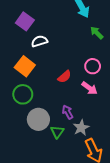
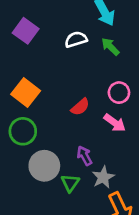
green arrow: (97, 33) -> (110, 47), moved
white semicircle: (39, 41) -> (76, 39), moved

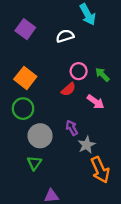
green arrow: (110, 47) -> (102, 75), moved
pink circle: (119, 93) -> (79, 71), moved
green triangle: (70, 183) -> (34, 163), moved

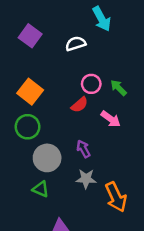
gray star: (87, 145) -> (86, 179), moved, turned 30
green triangle: (34, 163) -> (41, 189), turned -42

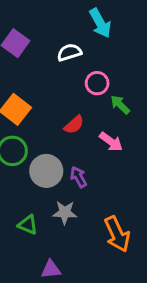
pink circle: (91, 84) -> (97, 83), moved
gray circle: (47, 158) -> (46, 171), moved
gray star: (86, 179) -> (65, 212), moved

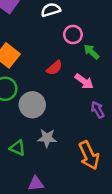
purple arrow: (79, 177) -> (98, 110), moved

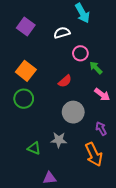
pink arrow: (84, 81) -> (102, 95), moved
gray circle: (32, 105) -> (73, 112), moved
purple arrow: (98, 110) -> (101, 129), moved

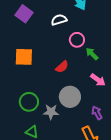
orange square: (26, 71) -> (24, 57), turned -36
green circle: (24, 99) -> (29, 102), moved
gray star: (59, 140) -> (51, 112), moved

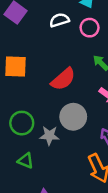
pink circle: (77, 40) -> (90, 28), moved
red semicircle: (62, 67) -> (63, 79), size x1.5

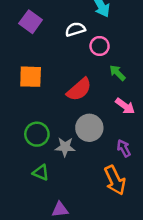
pink circle: (90, 28) -> (100, 46), moved

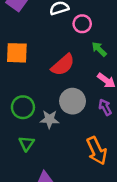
purple arrow: (124, 148) -> (105, 107), moved
green triangle: (41, 173) -> (27, 143), turned 42

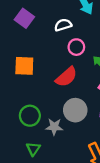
pink circle: (82, 24) -> (76, 47), moved

